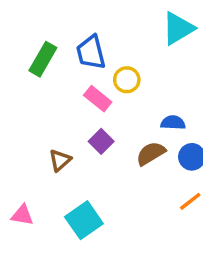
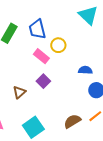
cyan triangle: (178, 28) -> (88, 15), turned -45
brown semicircle: (151, 153) -> (72, 121), moved

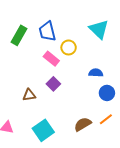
cyan triangle: (88, 15) -> (99, 29), moved
brown triangle: (19, 92) -> (29, 95), turned 32

